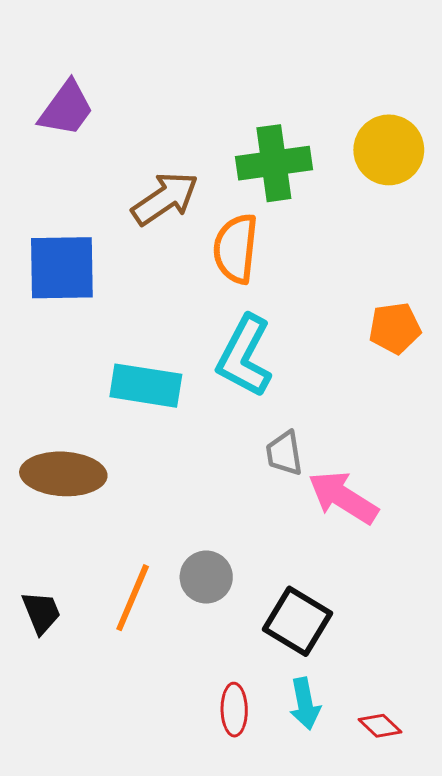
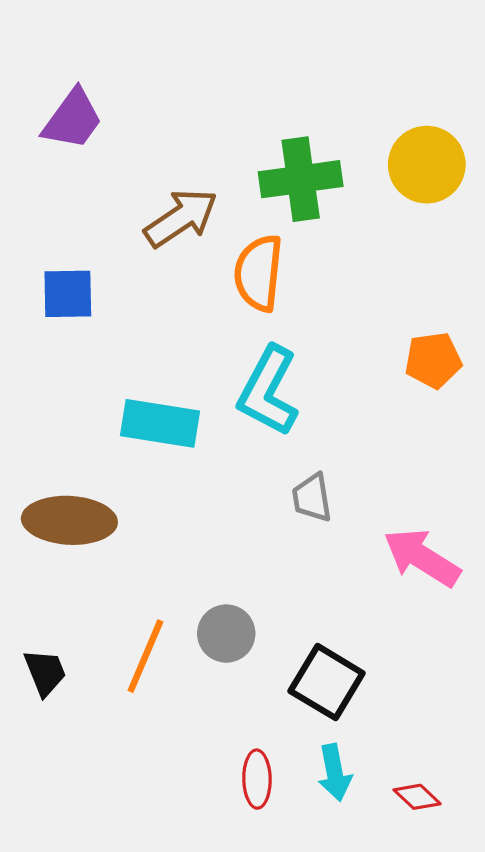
blue square: (62, 268) -> (68, 294), size x0.7
pink arrow: (343, 497) -> (422, 558), moved

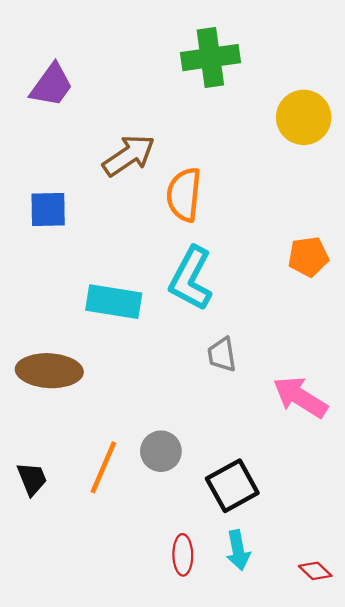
green cross: (301, 179) -> (210, 58), moved
black square: (327, 682) -> (232, 486), turned 30
red diamond: (417, 797) -> (315, 571), moved

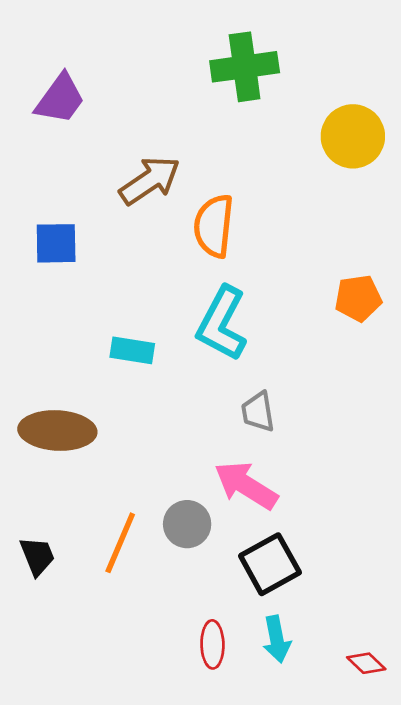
cyan rectangle: (114, 302) -> (132, 350), size x0.7
pink arrow: (300, 397) -> (246, 485), moved

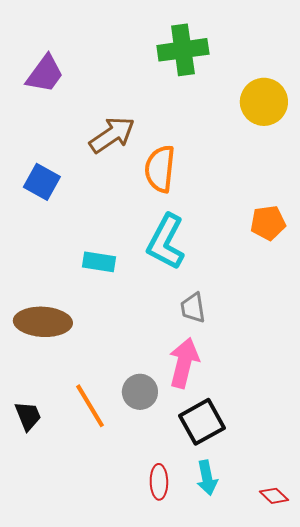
blue square: (56, 243) -> (42, 182), turned 30
pink arrow: (246, 485) -> (184, 363), turned 72
orange line: (120, 543) -> (90, 406), turned -54

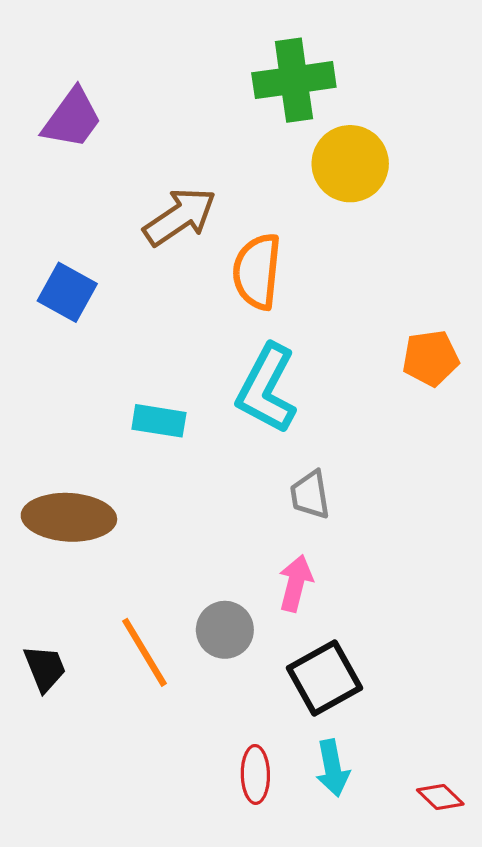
yellow circle: (264, 102) -> (350, 164), moved
pink arrow: (184, 363) -> (296, 583), size x0.7

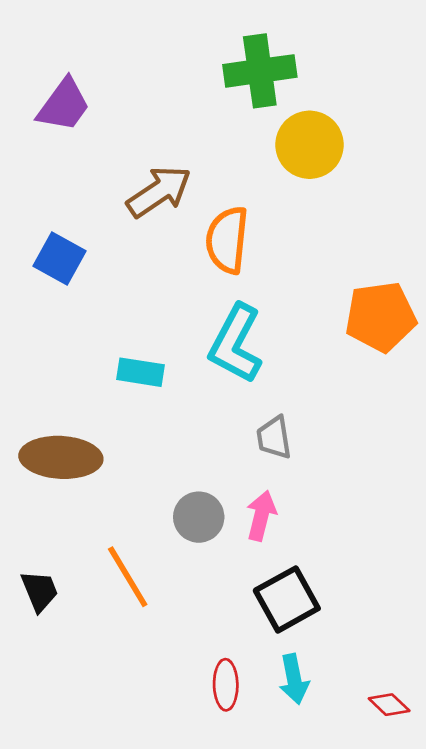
orange pentagon: (431, 358) -> (381, 317), size x1.4
gray circle: (225, 630) -> (199, 517), moved

